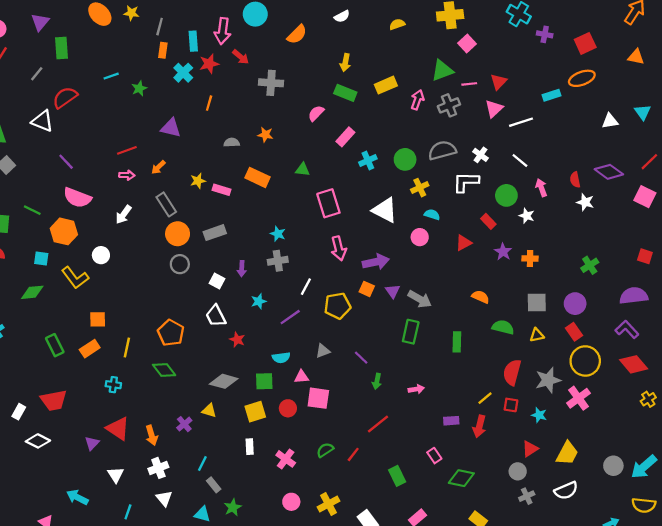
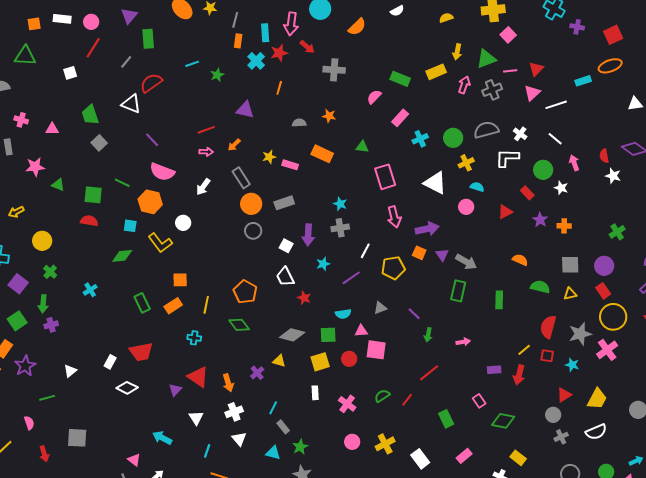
yellow arrow: (345, 63) -> (457, 52), moved
purple arrow: (242, 269) -> (308, 235), size x1.5

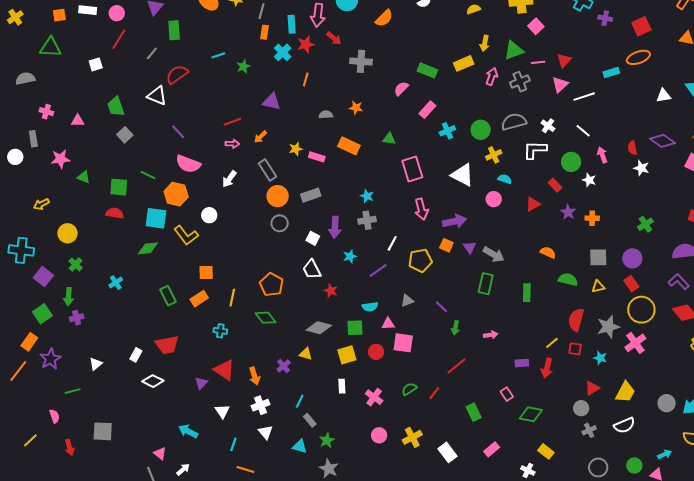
cyan square: (130, 226) -> (156, 218), size x1.6

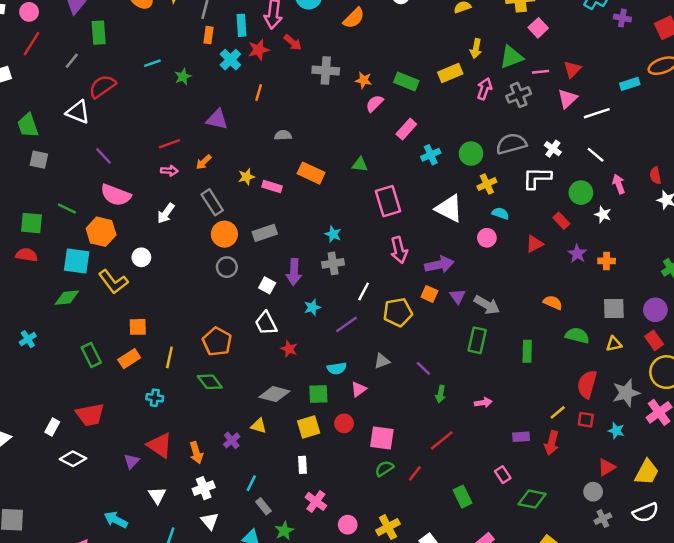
orange star: (356, 108) -> (364, 80), moved
gray square: (125, 135) -> (39, 160), turned -35
pink triangle: (388, 324) -> (359, 389), turned -32
pink square: (403, 343) -> (382, 438), moved
pink cross: (374, 397) -> (316, 501), moved

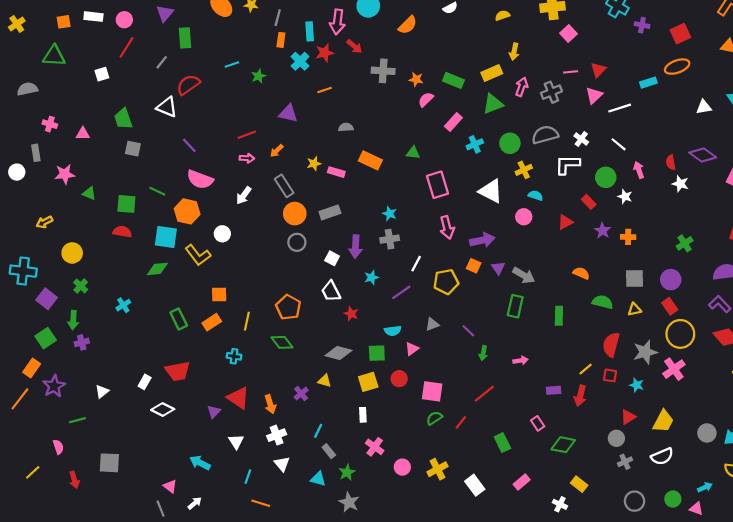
green triangle: (511, 57) -> (493, 104), moved
orange line: (259, 92) -> (325, 90), turned 56

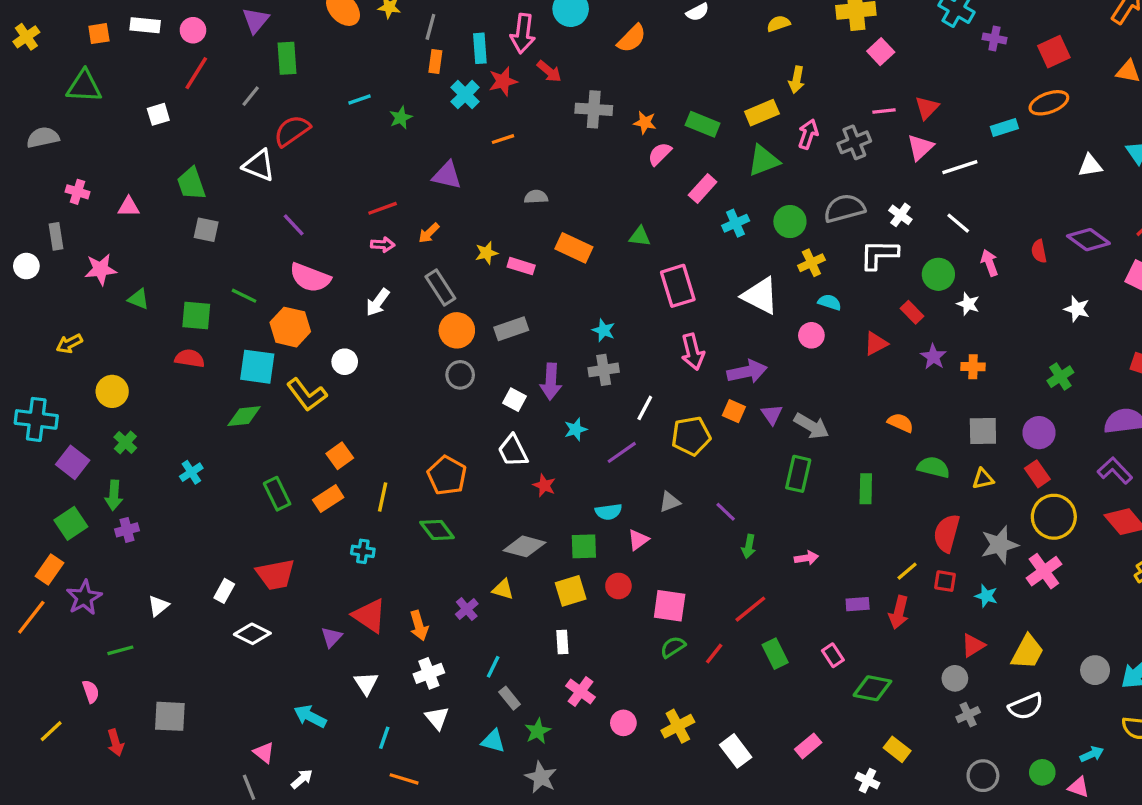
white star: (680, 184) -> (1077, 309), moved
orange square: (219, 295) -> (340, 456), turned -35
green rectangle: (502, 443) -> (775, 654), moved

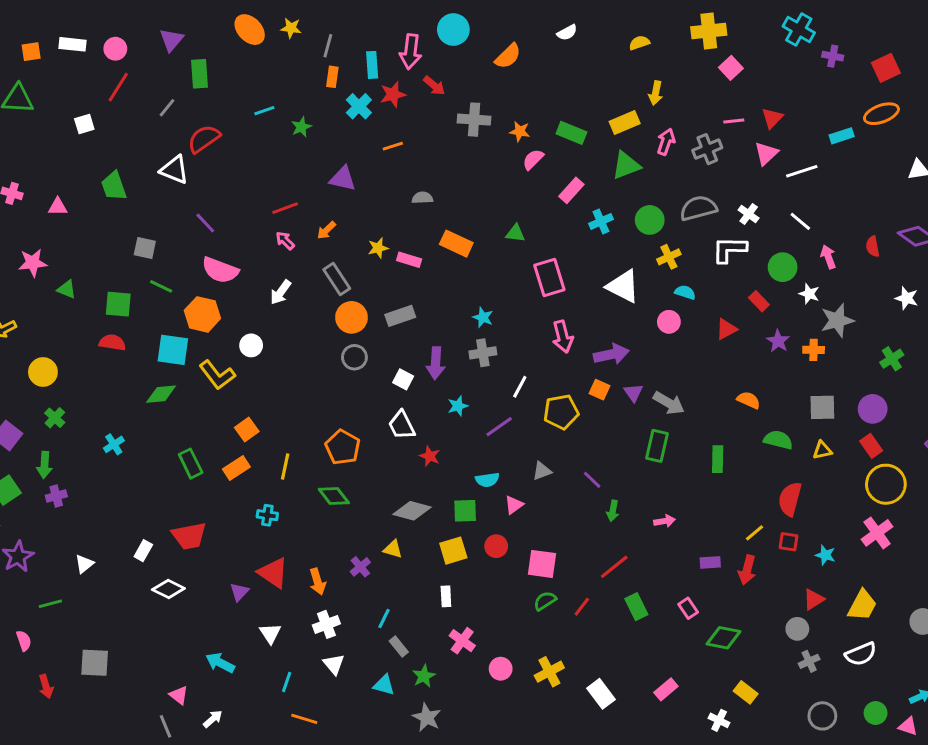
gray square: (206, 230) -> (145, 248), moved
pink arrow: (383, 245) -> (285, 241), turned -138
gray star: (999, 545) -> (837, 320), moved

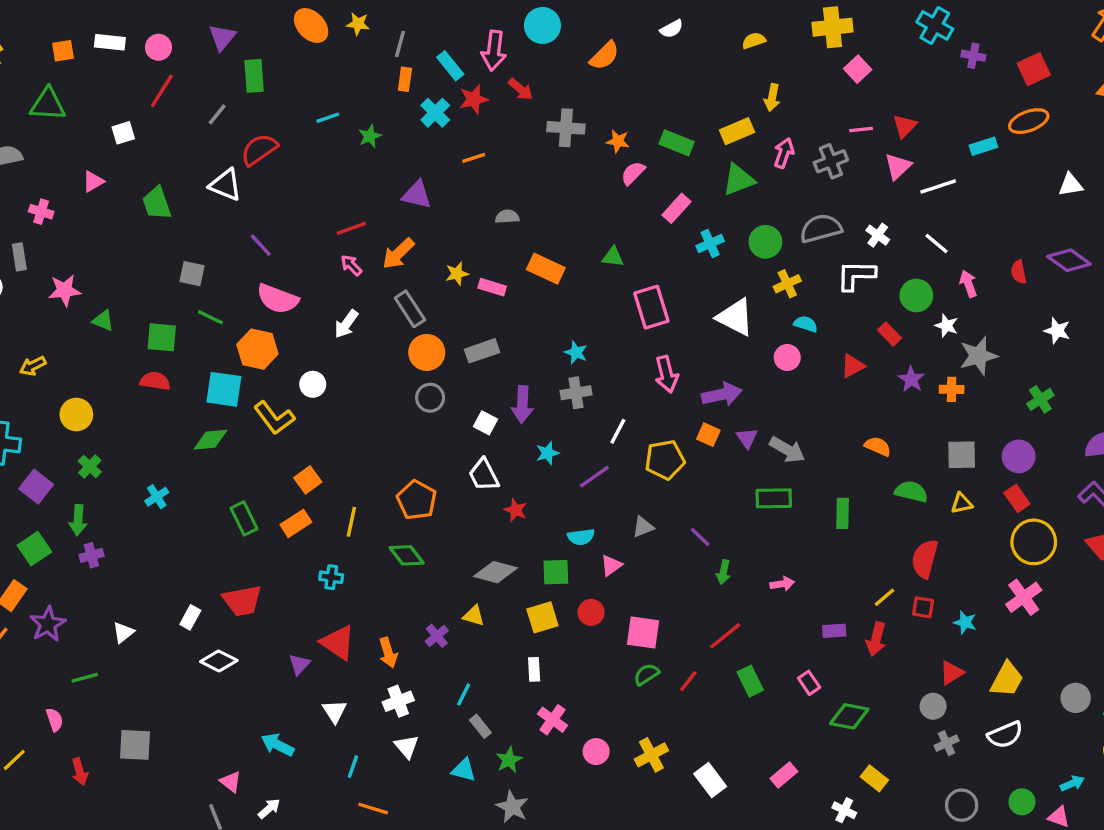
cyan rectangle: (372, 65) -> (450, 66), turned -35
pink triangle: (58, 207) -> (93, 181), moved, turned -30
orange arrow: (326, 230) -> (398, 254), size x1.5
green rectangle: (657, 446) -> (774, 498), turned 76

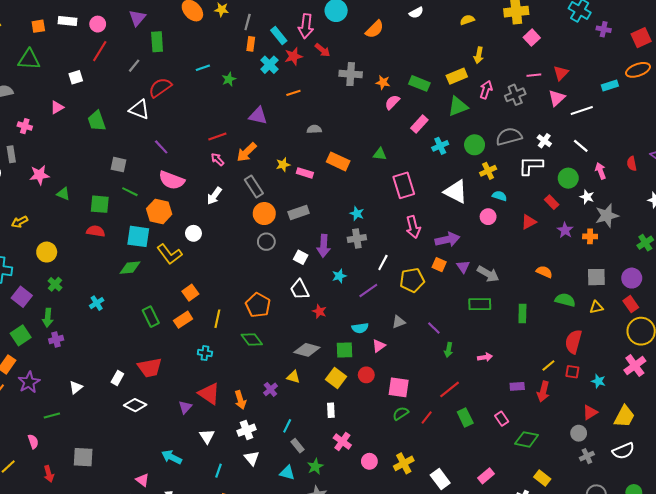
yellow square: (542, 617) -> (336, 378), turned -36

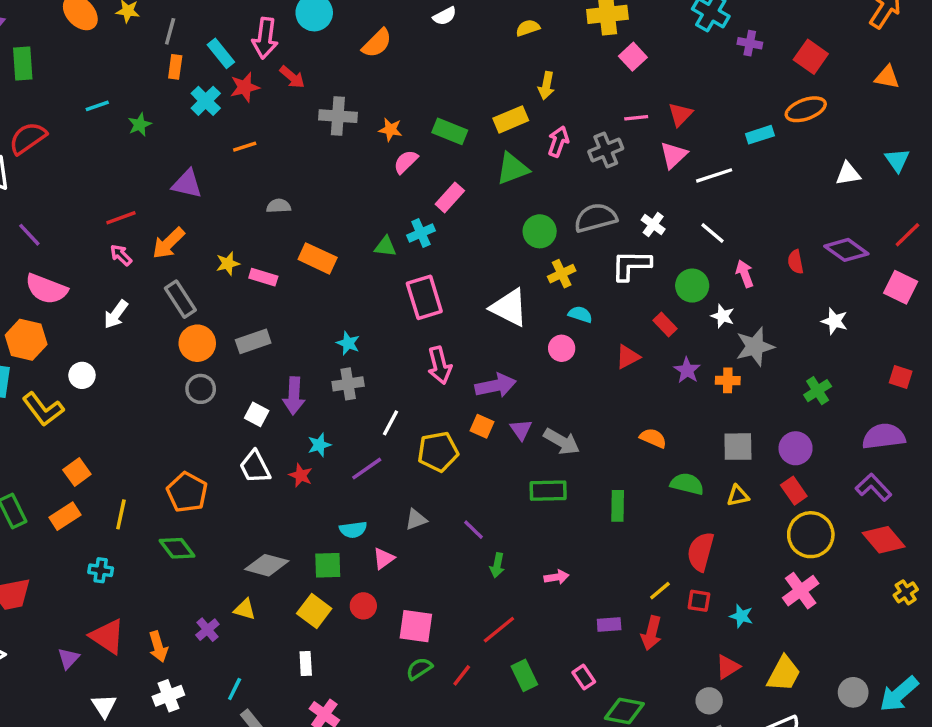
red square: (641, 38) -> (811, 57), turned -30
cyan cross: (440, 146) -> (421, 233), moved
red star: (319, 311) -> (301, 475), moved

